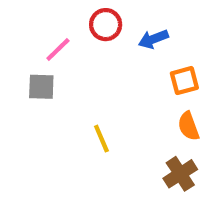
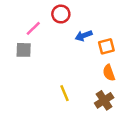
blue arrow: (153, 39) -> (84, 36), moved
yellow line: (101, 139) -> (64, 93), moved

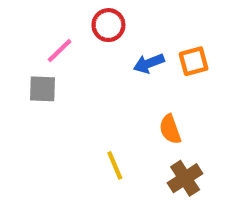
orange square: (106, 46) -> (194, 61), moved
orange semicircle: (109, 73) -> (170, 129), moved

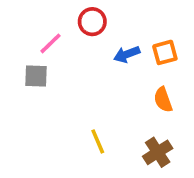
orange semicircle: (170, 129) -> (163, 100), moved

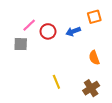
red circle: (92, 22) -> (48, 31), moved
orange square: (165, 52) -> (94, 17), moved

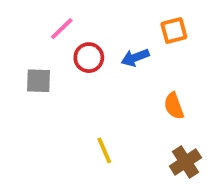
pink line: (29, 25) -> (62, 29), moved
brown cross: (91, 88) -> (185, 162), moved

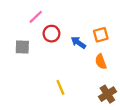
orange square: (174, 30) -> (101, 35), moved
blue arrow: (135, 58) -> (78, 43), moved, turned 56

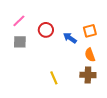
pink line: (36, 17) -> (19, 21), moved
brown cross: (107, 94) -> (88, 75), moved, turned 35

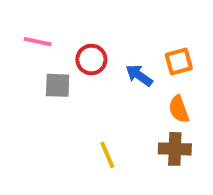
pink line: (19, 21) -> (38, 42), turned 56
gray square: (20, 42) -> (58, 85), moved

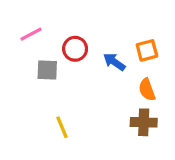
pink line: (38, 42) -> (31, 34), turned -40
yellow line: (107, 155) -> (62, 127), moved

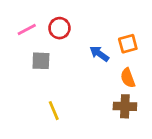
red circle: (75, 49) -> (59, 28), moved

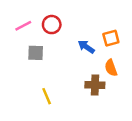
brown cross: (125, 106) -> (95, 85), moved

